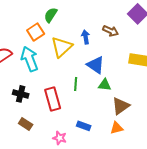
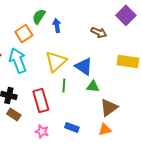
blue arrow: (86, 37) -> (57, 25), moved
yellow triangle: (62, 47) -> (56, 61), moved
brown rectangle: (26, 124) -> (14, 114), moved
pink star: (60, 138) -> (42, 131), moved

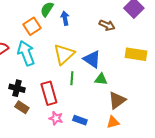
pink star: (42, 131) -> (56, 118), moved

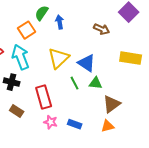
green line: (72, 78) -> (75, 83), moved, turned -32
black cross: (17, 88) -> (12, 82), moved

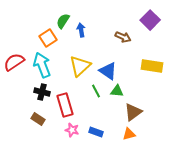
black cross: (12, 82) -> (42, 92), moved

